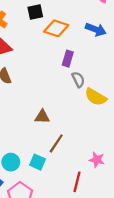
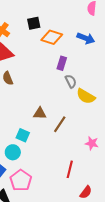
brown line: (56, 143) -> (60, 124), moved
pink star: (97, 160) -> (92, 143), moved
cyan square: (38, 162) -> (23, 135), moved

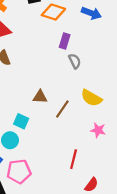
yellow semicircle: (86, 96) -> (91, 98), moved
pink pentagon: (21, 180) -> (19, 171), turned 30

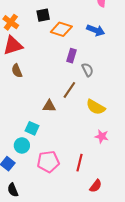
gray semicircle: (75, 61) -> (88, 70), moved
brown line: (62, 109) -> (69, 90), moved
pink pentagon: (19, 171) -> (48, 162), moved

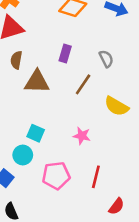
purple rectangle: (71, 56) -> (65, 54), moved
brown semicircle: (17, 71) -> (16, 60), turned 32
brown triangle: (49, 106) -> (37, 82), moved, size x1.5
pink star: (102, 136) -> (82, 136), moved

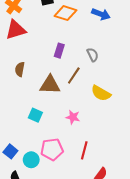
brown semicircle: (16, 60) -> (20, 69), moved
brown triangle: (37, 82) -> (50, 85), moved
cyan circle: (23, 155) -> (31, 160), moved

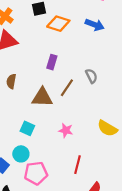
gray semicircle: (93, 55) -> (91, 76), moved
yellow semicircle: (101, 93) -> (107, 128), moved
pink pentagon: (52, 149) -> (36, 173), moved
cyan circle: (31, 160) -> (21, 154), moved

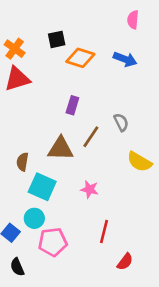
brown semicircle: (11, 81) -> (22, 162), moved
cyan square: (27, 128) -> (42, 187), size x1.5
yellow semicircle: (107, 128) -> (140, 162), moved

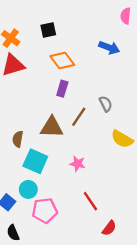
pink semicircle: (133, 20) -> (126, 16), moved
orange diamond: (80, 58) -> (62, 60), moved, turned 35
red line: (104, 231) -> (90, 201), turned -48

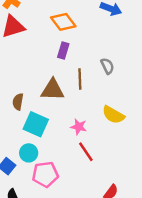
brown line: (79, 117) -> (80, 79), turned -36
yellow semicircle: (122, 139) -> (113, 115), moved
red line: (90, 201) -> (86, 152), moved

